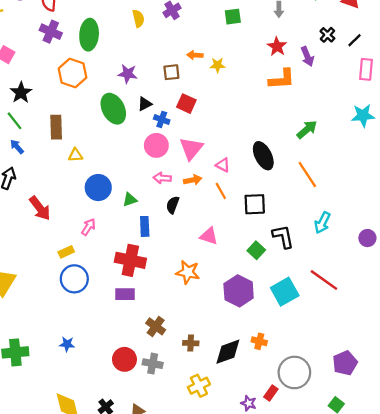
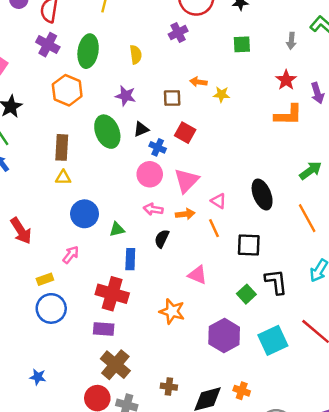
yellow semicircle: (138, 18) -> (136, 55), moved
brown rectangle: (56, 127) -> (62, 147), moved
brown cross: (156, 326) -> (115, 365), moved, size x1.4

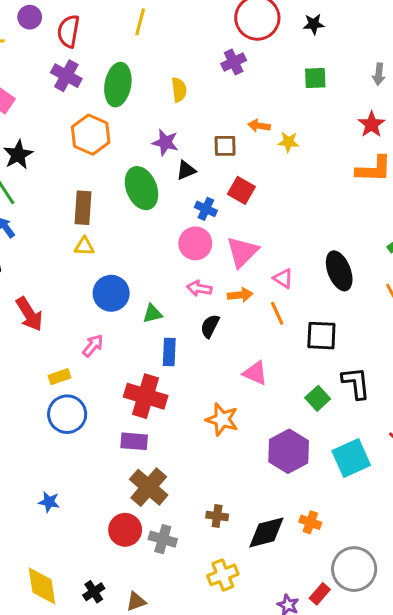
black triangle: (141, 129) -> (186, 170), moved

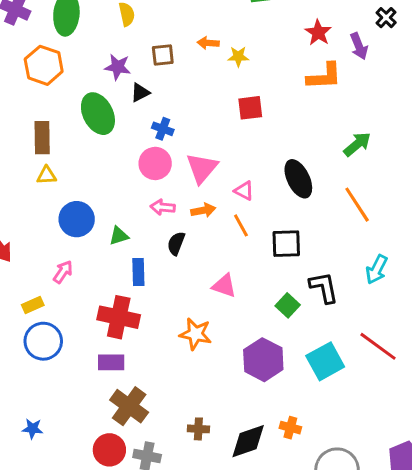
brown square: (225, 146) -> (163, 55), moved
red square: (241, 190) -> (250, 108), moved, turned -32

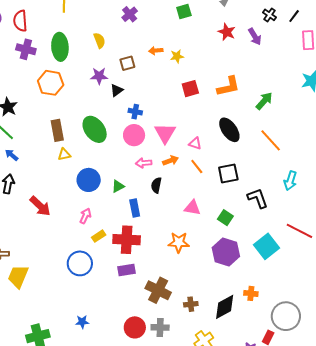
orange L-shape: (324, 76) -> (228, 86), moved
green ellipse: (98, 114) -> (95, 129), moved
yellow rectangle: (33, 305) -> (99, 236), moved
green square: (288, 305) -> (225, 218), moved
brown cross: (129, 406) -> (158, 290), moved

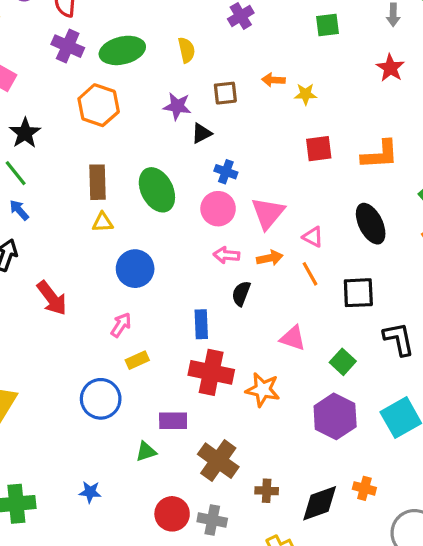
green ellipse: (60, 47) -> (122, 50), turned 72
green triangle: (118, 186) -> (146, 451), moved
red cross: (127, 240) -> (211, 372), moved

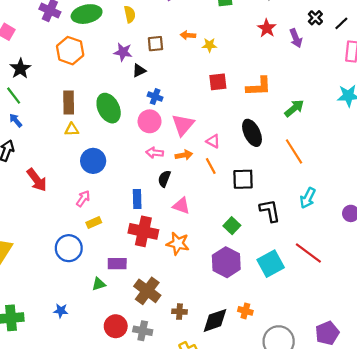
pink triangle: (293, 338) -> (181, 206), moved

